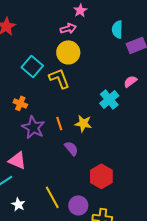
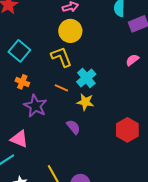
cyan square: (32, 66) -> (19, 51), moved
cyan cross: (109, 99) -> (86, 78), moved
orange line: (59, 123) -> (61, 88), moved, turned -48
red hexagon: (101, 176) -> (127, 130), moved

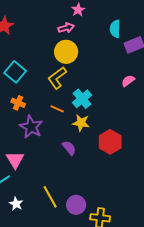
yellow L-shape: (61, 57) -> (57, 78), turned -105
red hexagon: (127, 130) -> (110, 142), moved
pink triangle: (19, 139) -> (15, 160), turned 36

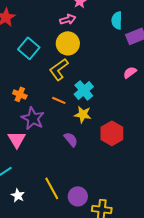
cyan square: (15, 72) -> (29, 48), moved
pink triangle: (15, 160) -> (17, 139), moved

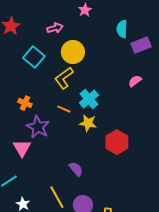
pink arrow: (68, 19) -> (55, 28), moved
purple semicircle: (71, 139) -> (76, 169), moved

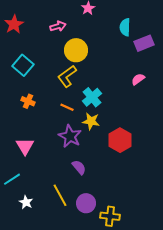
cyan square: (34, 57) -> (23, 65), moved
purple star: (38, 127) -> (70, 136), moved

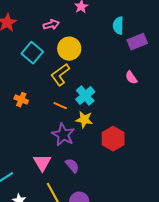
cyan square: (23, 65) -> (32, 53), moved
pink semicircle: (138, 79) -> (131, 78), turned -88
pink triangle: (25, 146) -> (42, 163), moved

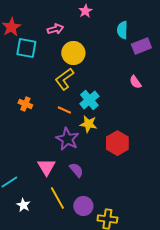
cyan square: (32, 53) -> (26, 48), moved, turned -30

